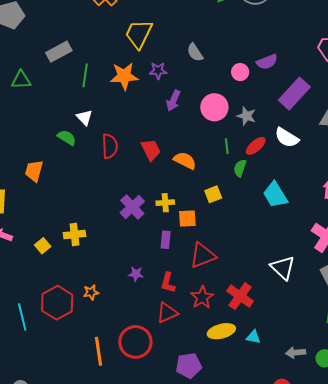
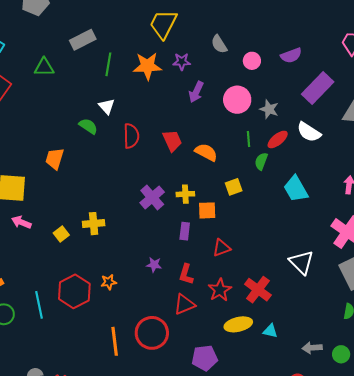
pink circle: (240, 72) -> (252, 61), moved
red triangle: (203, 255) -> (222, 248), size x0.7

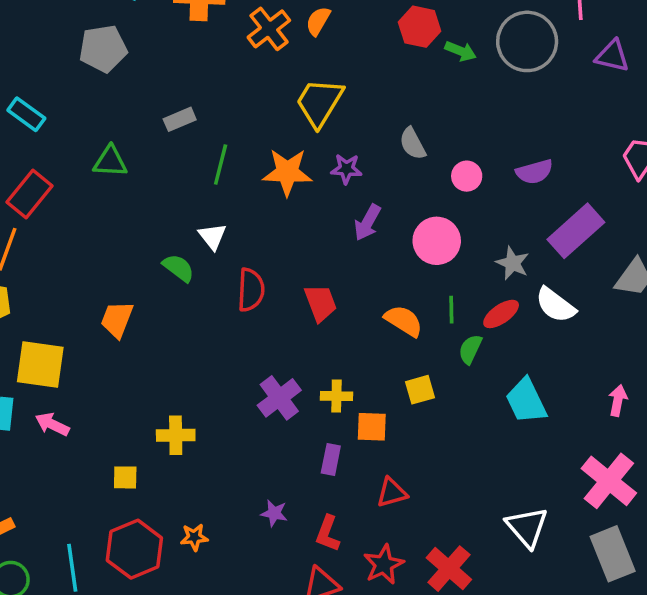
gray rectangle: (83, 40) -> (180, 119), size x0.7
gray star: (269, 109) -> (513, 263), moved
orange semicircle: (206, 152) -> (404, 321), moved
yellow square: (61, 234) -> (125, 477), moved, turned 35

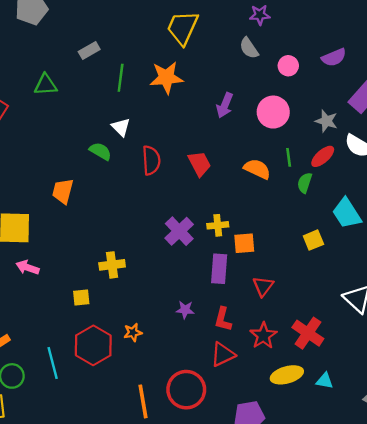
purple star: (346, 169) -> (260, 15), moved
yellow square: (420, 390) -> (313, 240), moved
purple rectangle: (331, 459) -> (219, 269), size x1.4
red triangle: (392, 493) -> (263, 286), turned -30

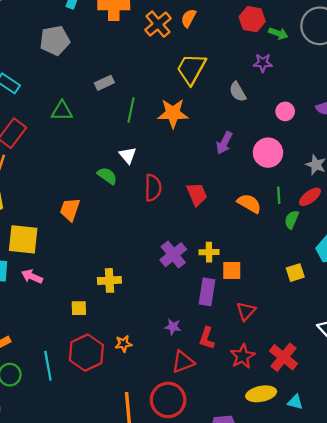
gray semicircle: (249, 48) -> (238, 92), moved
red triangle: (223, 354) -> (183, 362), moved

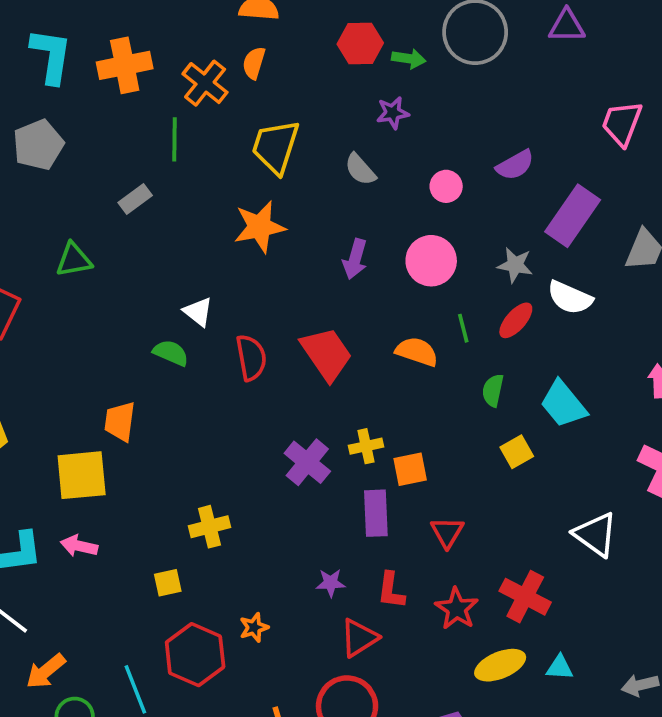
green line: (131, 110) -> (174, 139), moved
red trapezoid: (197, 194) -> (326, 354), size x1.4
green semicircle: (292, 220) -> (493, 390), moved
yellow square: (23, 239) -> (82, 475), moved

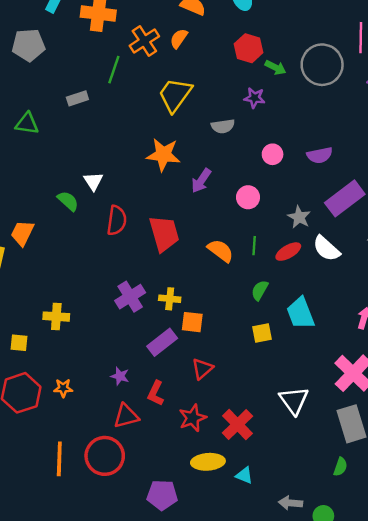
gray semicircle: (360, 169) -> (223, 126), turned -75
orange star: (260, 227) -> (163, 155), moved
pink circle: (431, 261) -> (248, 197), size x0.7
purple rectangle: (376, 513) -> (162, 342), turned 36

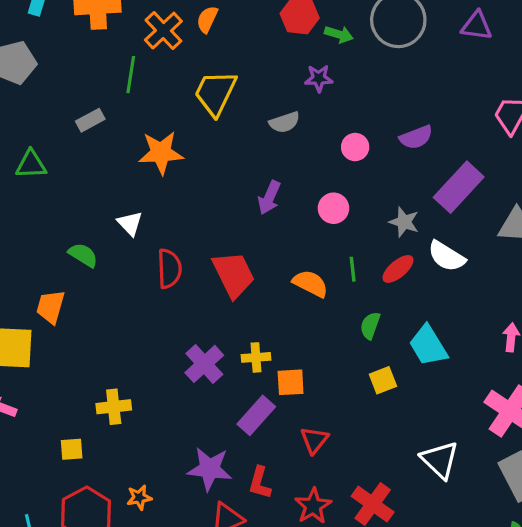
orange star: (163, 155) -> (161, 153), moved
green semicircle: (68, 201) -> (83, 255), moved
purple star: (120, 376) -> (210, 469), size x1.8

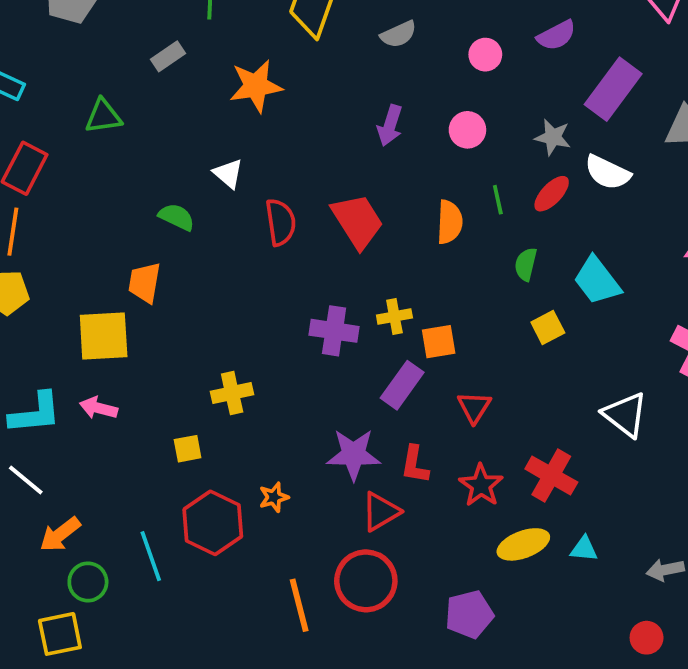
orange semicircle: (310, 284) -> (450, 222), turned 72
purple cross: (204, 364) -> (334, 331), turned -33

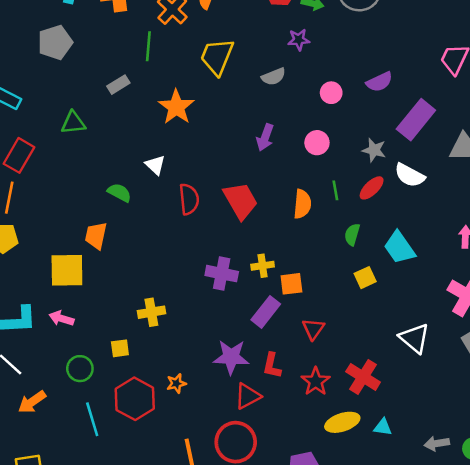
orange star: (256, 86) -> (176, 107), turned -30
green circle: (88, 582) -> (80, 369), moved

